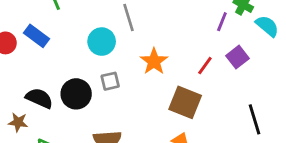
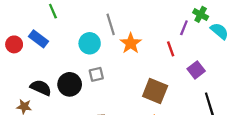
purple square: (238, 57) -> (196, 70), moved
orange star: (154, 61) -> (131, 43), moved
red line: (205, 66) -> (171, 49), moved, turned -56

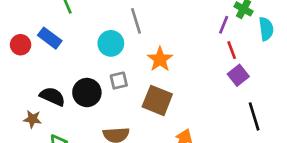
cyan semicircle: (219, 31) -> (266, 29), turned 42
orange star: (131, 43) -> (160, 59), moved
red line: (171, 49) -> (232, 50), moved
brown square: (155, 91) -> (157, 100), moved

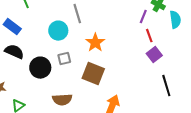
black semicircle: (52, 96) -> (14, 52), moved

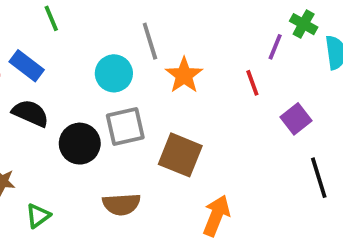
red line: (149, 36) -> (252, 83), moved
orange star: (95, 43) -> (184, 75), moved
gray square: (64, 59) -> (125, 126), size x1.5

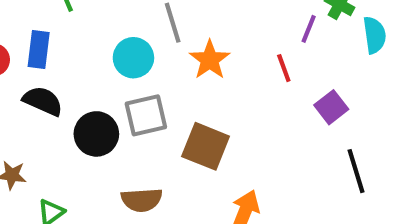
blue rectangle: (27, 66) -> (39, 49), turned 60

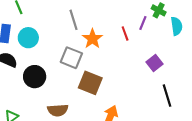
cyan circle: (133, 58) -> (28, 38), moved
red line: (284, 68) -> (125, 33), moved
gray square: (146, 115) -> (71, 58), moved, turned 35

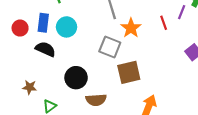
black circle: (35, 77) -> (76, 78), moved
brown square: (90, 83) -> (129, 72), turned -35

